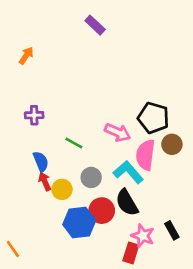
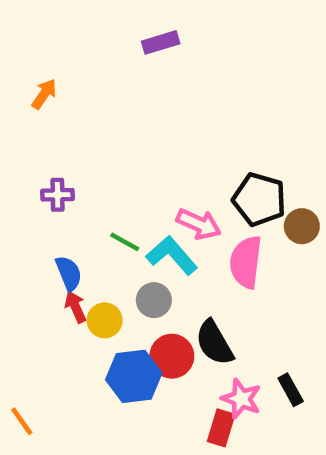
purple rectangle: (95, 25) -> (161, 42), turned -60
brown circle: (172, 144) -> (302, 226), moved
cyan L-shape: (128, 172) -> (172, 255), moved

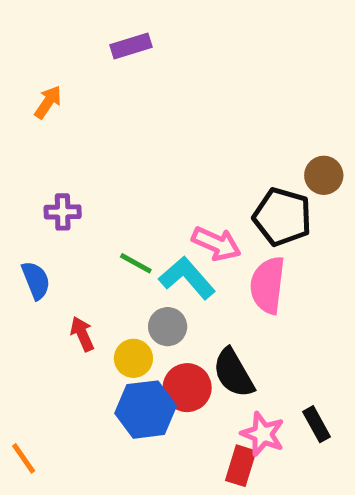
purple rectangle: (161, 42) -> (131, 46), moved
brown circle: (302, 226) -> (324, 175), moved
blue semicircle: (69, 273) -> (36, 280), moved
yellow circle: (105, 320) -> (133, 358), moved

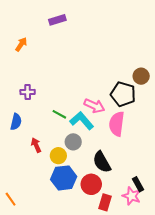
blue semicircle: (36, 280) -> (16, 122), turned 35
red circle: (187, 388) -> (91, 184), moved
pink star: (263, 434) -> (132, 196), moved

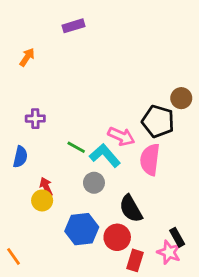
yellow circle: (58, 156) -> (42, 200), moved

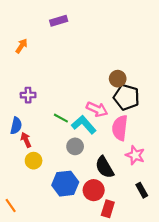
brown circle: (181, 98) -> (118, 79), moved
red arrow: (46, 187) -> (26, 140), moved
pink star: (169, 252) -> (135, 155), moved

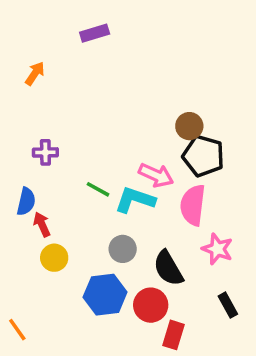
cyan L-shape: (84, 125) -> (135, 200), turned -30
gray circle: (75, 146) -> (123, 249), moved

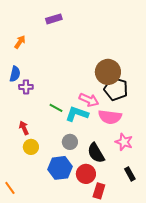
brown circle: (189, 126) -> (108, 72), size x1.6
blue semicircle: (26, 202) -> (15, 74), moved
pink semicircle: (193, 205) -> (110, 117), turned -90

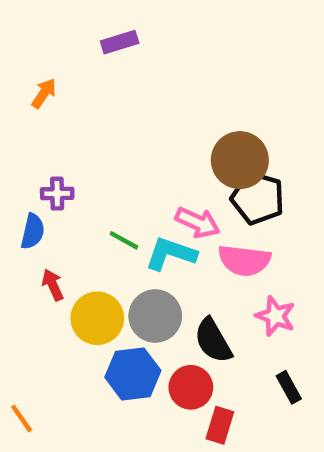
blue semicircle: (15, 74) -> (33, 231), moved
gray circle: (70, 142) -> (155, 316), size x1.5
yellow circle: (31, 147) -> (97, 318), moved, size x1.5

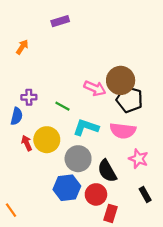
pink arrow: (198, 222) -> (95, 88), moved
green line: (124, 240) -> (62, 106), moved
yellow circle: (97, 318) -> (47, 140), moved

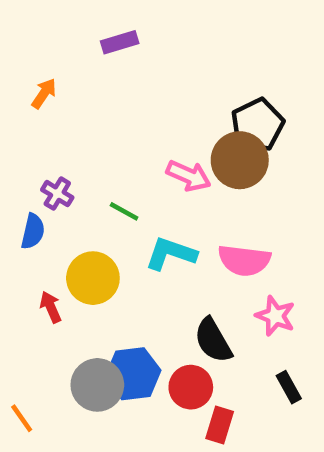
purple cross: (29, 97) -> (57, 194), turned 32
black pentagon: (129, 99) -> (258, 125), moved, turned 30
red arrow: (27, 143) -> (51, 307), moved
gray circle: (78, 159) -> (97, 385), moved

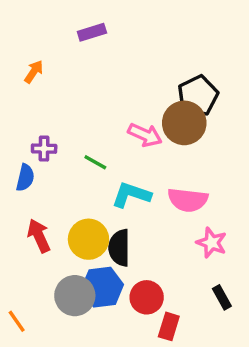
purple cross: (57, 194) -> (44, 149), turned -30
yellow circle: (93, 278) -> (88, 239), moved
red arrow: (51, 307) -> (39, 236), size x1.4
black semicircle: (213, 340) -> (119, 248), moved, turned 30

